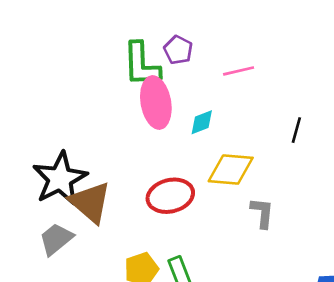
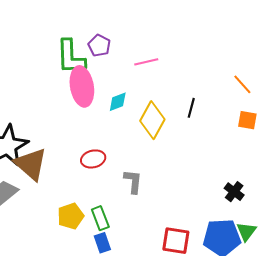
yellow diamond: (231, 169) -> (152, 120), moved, turned -66
red ellipse: (170, 196) -> (93, 159), size x0.7
gray L-shape: (262, 213) -> (133, 181), moved

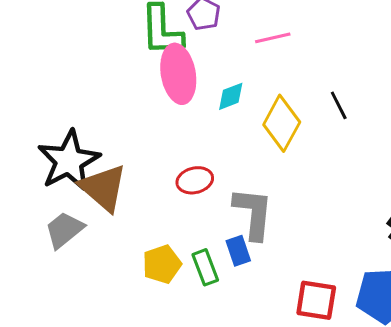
black line: (191, 108) -> (339, 105), turned -42
gray L-shape: (133, 181) -> (253, 213), size x1.5
blue rectangle: (102, 243) -> (238, 251), moved

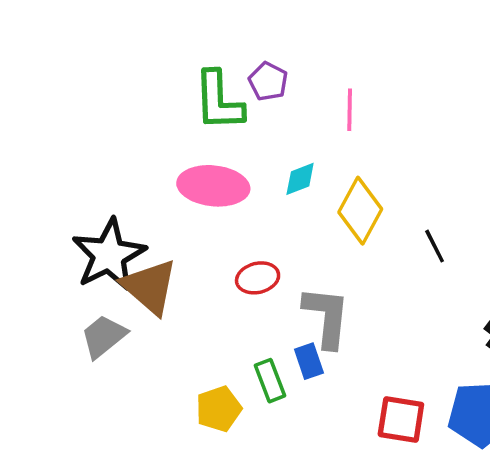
pink line: (273, 38) -> (350, 110), turned -76
pink ellipse: (178, 74) -> (213, 186), moved, turned -74
black line: (339, 105) -> (435, 246), moved
yellow pentagon: (162, 264) -> (219, 409), moved

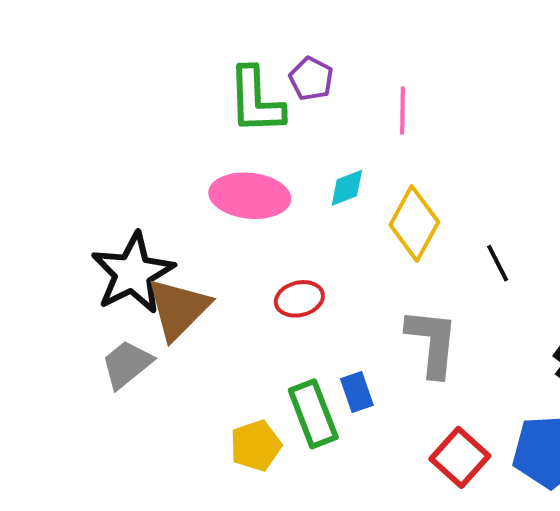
brown triangle: (150, 287) -> (178, 309), turned 34
gray L-shape: (327, 317) -> (432, 342), moved
green rectangle: (270, 381) -> (313, 414), size x1.4
red square: (401, 420) -> (460, 457), turned 33

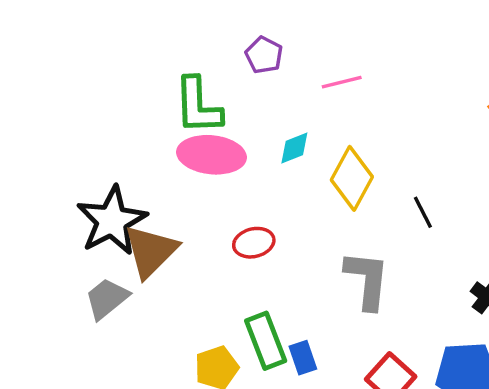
green L-shape: (256, 101) -> (198, 106), moved
pink line: (402, 110) -> (342, 82), turned 75
blue rectangle: (357, 392) -> (303, 358), moved

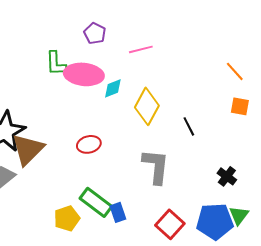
green L-shape: (198, 106) -> (56, 63), size x0.7
pink ellipse: (212, 155) -> (84, 74), moved
green rectangle: (266, 341) -> (96, 202), turned -32

